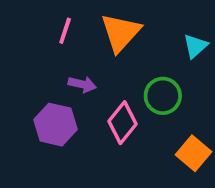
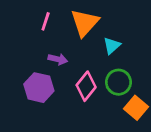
cyan triangle: (195, 46) -> (112, 46), moved
green circle: (163, 96) -> (118, 82), moved

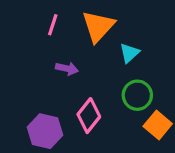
pink diamond: (86, 86) -> (89, 116), moved
purple hexagon: (39, 88) -> (45, 131), moved

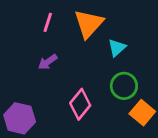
purple arrow: (67, 69) -> (48, 62), moved, turned 132
purple hexagon: (45, 131) -> (20, 118), moved

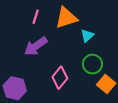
orange triangle: (89, 24) -> (66, 18), turned 30
purple arrow: (48, 62) -> (36, 46), size x1.6

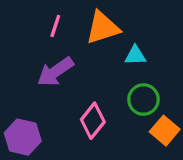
cyan triangle: (87, 36) -> (135, 55), turned 40

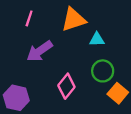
pink line: (55, 26) -> (29, 18), moved

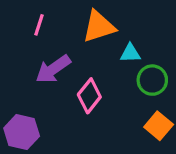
green circle: (103, 71) -> (152, 80), moved
pink diamond: (66, 86) -> (89, 96), moved

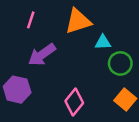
pink diamond: (89, 96) -> (74, 102), moved
purple hexagon: (22, 132) -> (17, 90), moved

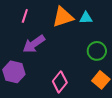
cyan triangle: (103, 42) -> (86, 18), moved

